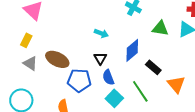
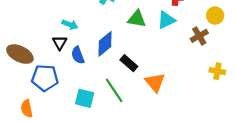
black triangle: (100, 58) -> (60, 43), moved
blue semicircle: (108, 77) -> (78, 55), moved
cyan square: (114, 98) -> (85, 98), turned -30

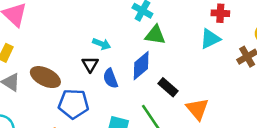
green triangle: (137, 19) -> (155, 35), moved

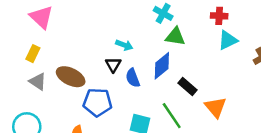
red cross: (220, 13) -> (219, 16), moved

